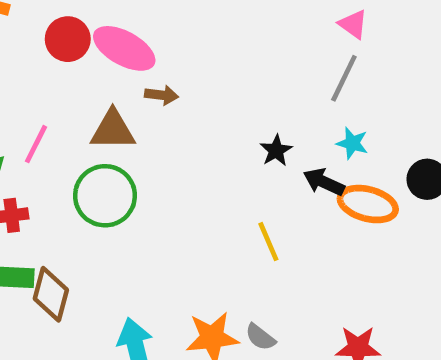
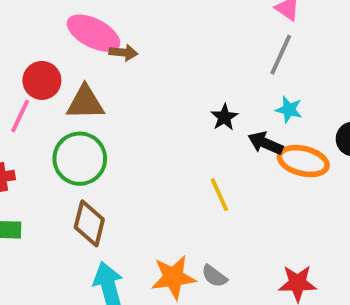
red circle: (68, 39) -> (42, 80), moved
brown arrow: (162, 95) -> (123, 53), moved
brown diamond: (51, 294) -> (89, 223), moved

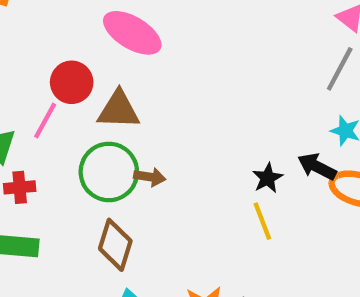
brown arrow: (123, 53) -> (150, 177), moved
black star: (224, 117) -> (268, 178), moved

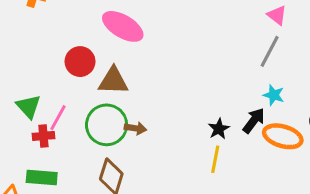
pink line: (45, 121) -> (58, 118), moved
black arrow: (317, 167) -> (254, 121), turned 100
yellow line: (262, 221) -> (215, 159), turned 32

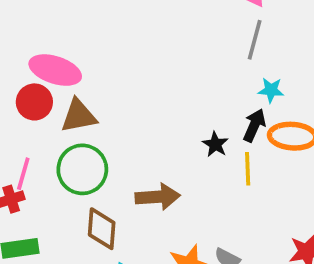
pink ellipse: (123, 26) -> (55, 70), moved
brown arrow: (135, 128) -> (158, 197), moved, size x1.6
yellow line: (215, 159) -> (248, 169), moved

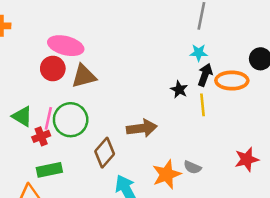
cyan star: (271, 90) -> (199, 53), moved
green circle: (82, 169) -> (71, 120), moved
brown diamond: (102, 229) -> (105, 153), turned 40

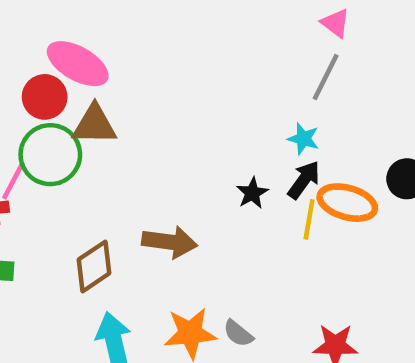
yellow line: (202, 105) -> (309, 219), moved
green circle: (71, 120) -> (50, 155), moved

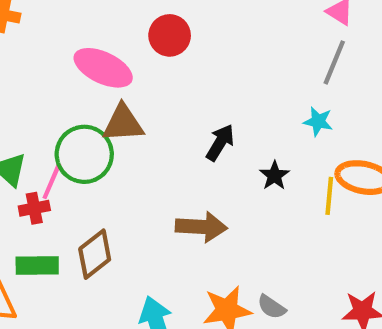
red circle: (45, 97) -> (170, 35), moved
black arrow: (304, 180) -> (220, 143), moved
brown diamond: (94, 266) -> (95, 254), moved

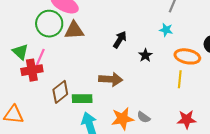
green circle: (84, 154) -> (49, 24), moved
yellow line: (329, 196) -> (180, 79), moved
red cross: (34, 208) -> (32, 70), size x1.5
green rectangle: (37, 266) -> (82, 99), moved

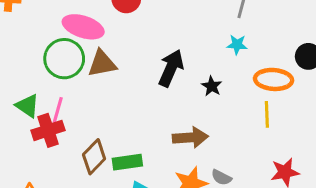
black arrow: (120, 40) -> (171, 68), size x1.4
brown arrow: (111, 79) -> (190, 138), moved

